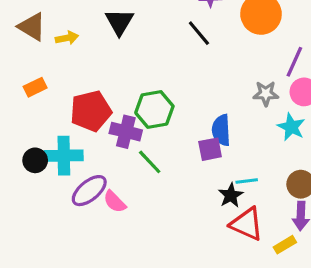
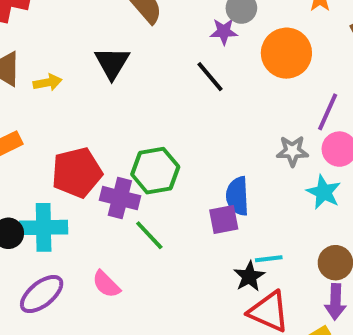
purple ellipse: (89, 191) -> (42, 294), moved

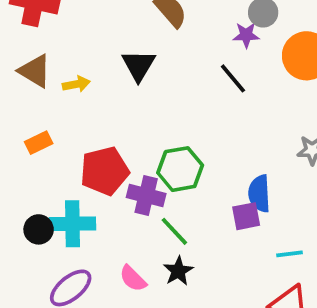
black star: (249, 276) -> (178, 271), moved

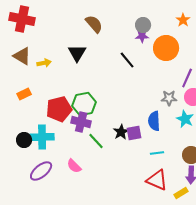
purple star: (246, 35) -> (142, 36), moved
green hexagon: (180, 169) -> (84, 104), moved
blue semicircle: (259, 194) -> (154, 121), moved
black star: (178, 271) -> (121, 132), moved

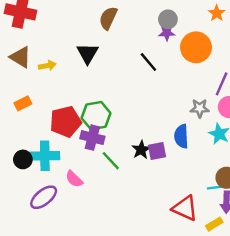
brown semicircle: (94, 24) -> (108, 18), turned -114
cyan line: (157, 153) -> (215, 187), moved
pink semicircle: (74, 166) -> (74, 179), moved

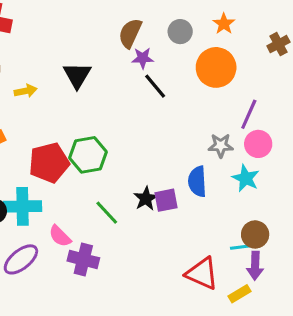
orange star: (217, 13) -> (224, 24), moved
brown semicircle: (108, 18) -> (130, 33), moved
purple star: (167, 33) -> (143, 58), moved
purple cross: (92, 138) -> (83, 259), moved

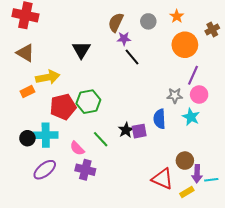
orange circle: (216, 67) -> (185, 45), moved
yellow arrow: (26, 91) -> (48, 77), moved, size x1.6
brown circle: (255, 234) -> (185, 161), moved
pink semicircle: (60, 236) -> (77, 148), moved
cyan line: (241, 247) -> (211, 180), moved

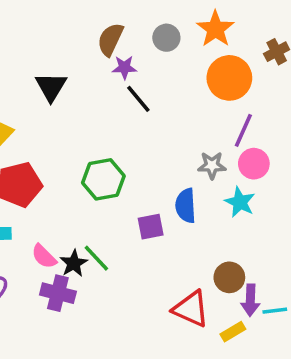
orange star: (177, 16) -> (215, 29), size x1.5
green hexagon: (88, 102) -> (103, 179), moved
black star: (126, 130) -> (74, 263), moved
green line: (101, 139) -> (96, 258), moved

